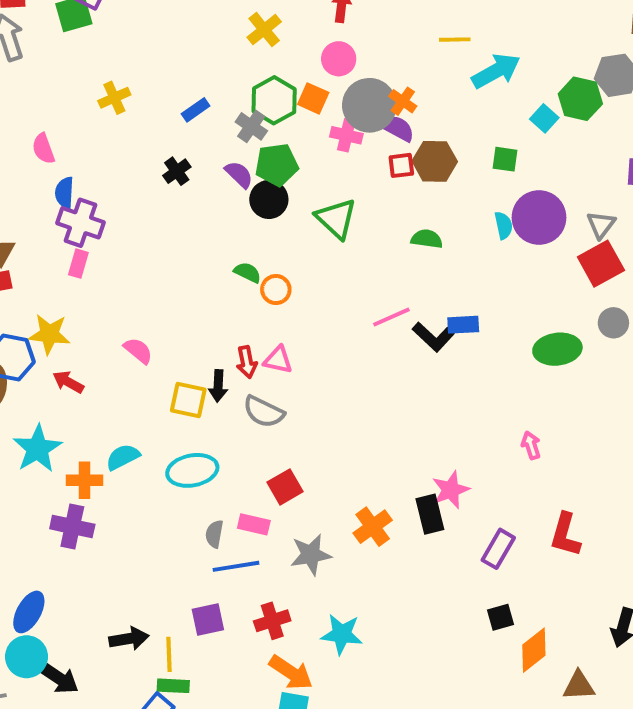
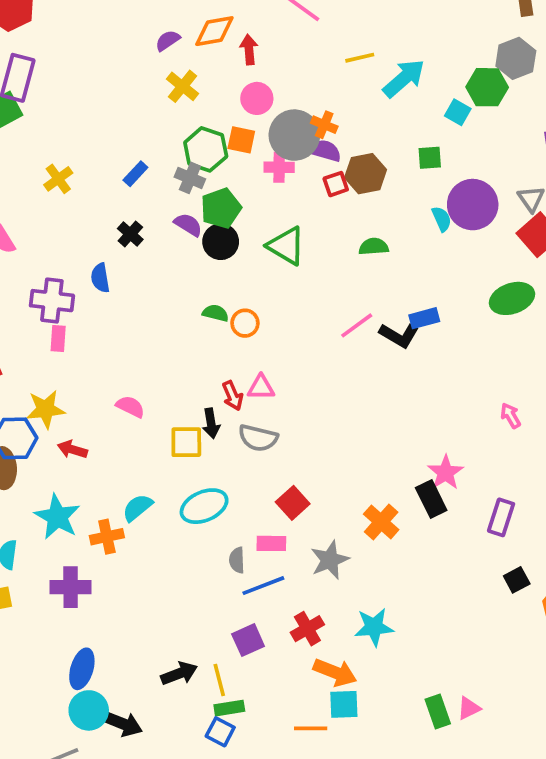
blue semicircle: (64, 193) -> (100, 278), moved
green ellipse: (557, 349) -> (512, 298), moved
purple cross: (72, 527) -> (71, 587), moved

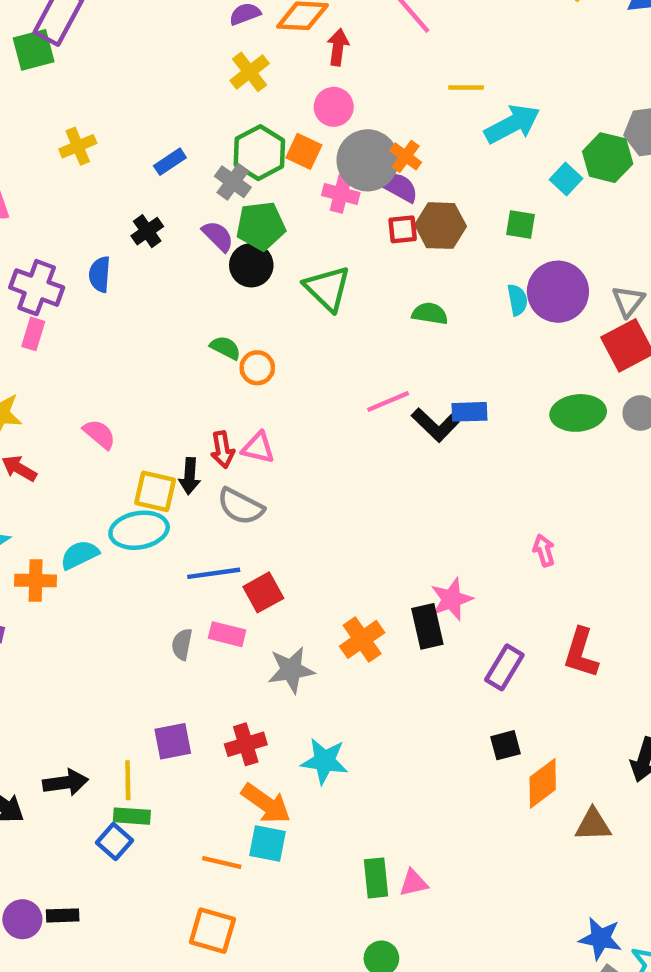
cyan ellipse: (204, 506) -> (139, 530), moved
blue line: (263, 586) -> (214, 573), moved
black arrow: (179, 673) -> (65, 782), moved

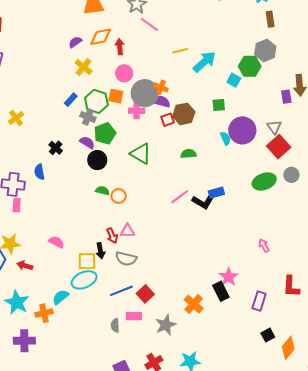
blue rectangle: (170, 162) -> (71, 100), moved
black circle: (251, 265) -> (97, 160), moved

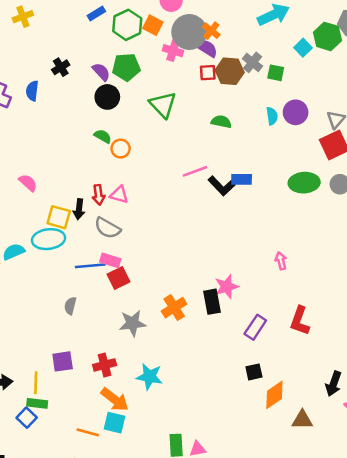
gray cross: (88, 117) -> (253, 62), moved
purple circle: (242, 130) -> (296, 112), size x0.7
pink rectangle: (134, 316) -> (110, 260), moved

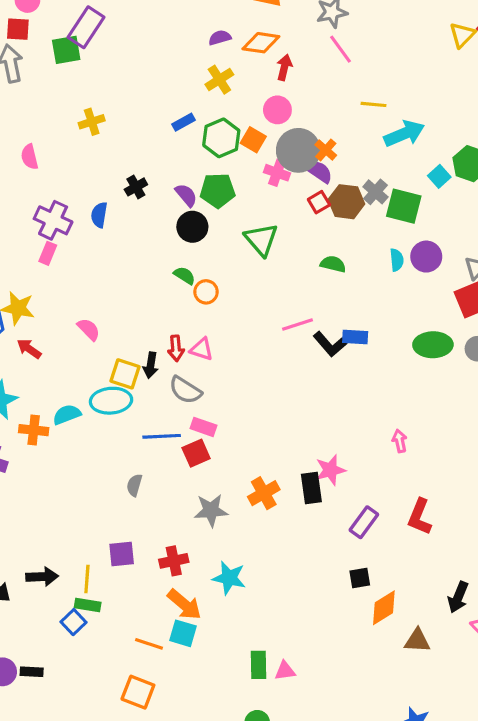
red square: (208, 73) -> (319, 202), turned -30
green square: (276, 73) -> (404, 206), size x1.6
pink rectangle: (110, 260) -> (203, 427), moved

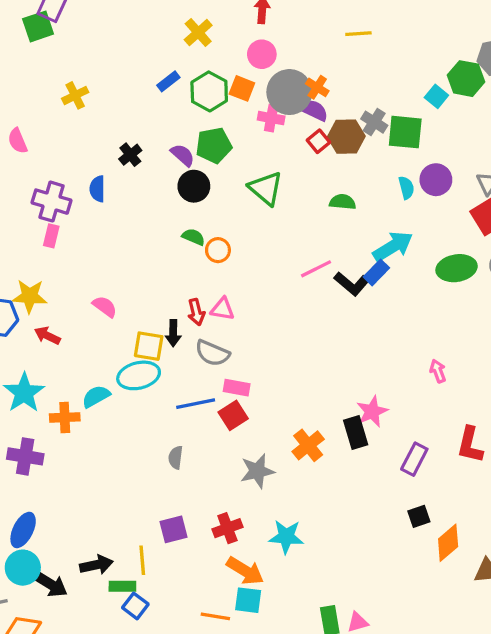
cyan arrow: (404, 134) -> (393, 246), moved
blue rectangle: (355, 337) -> (376, 272), turned -40
green rectangle: (88, 605) -> (122, 586), moved

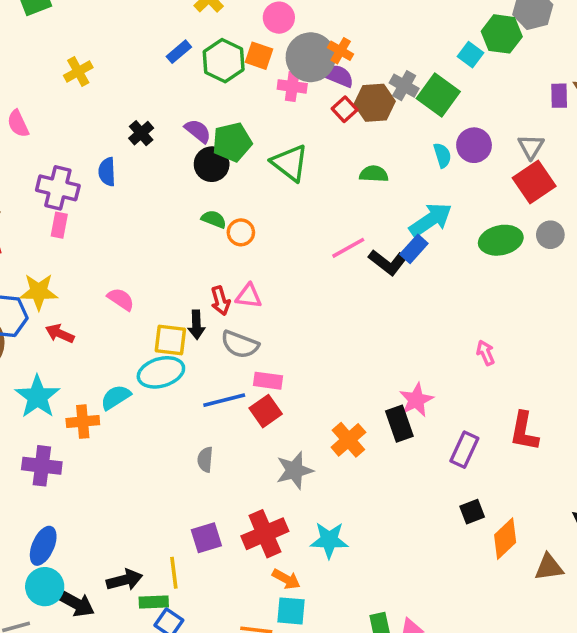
green square: (405, 132) -> (438, 95), turned 33
green pentagon: (214, 145) -> (232, 142), moved
red cross: (227, 528) -> (265, 534), size x1.4
orange arrow: (245, 571) -> (286, 579), size x0.7

